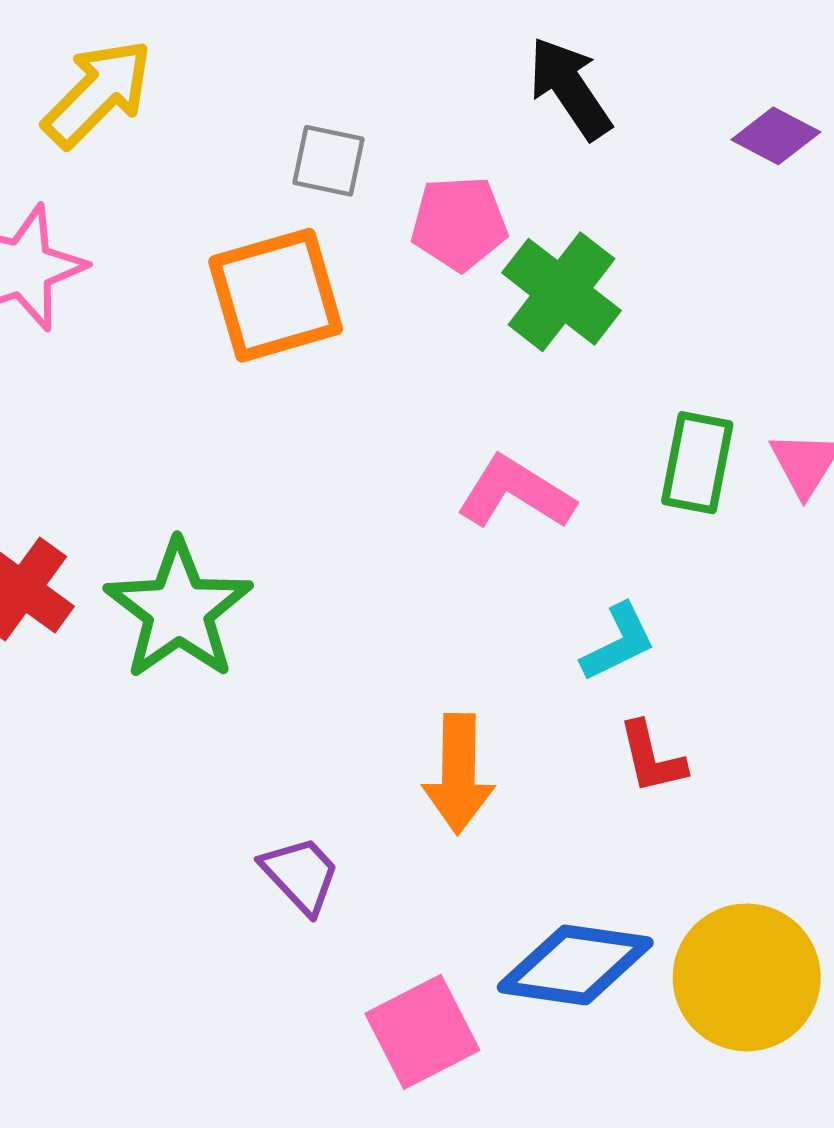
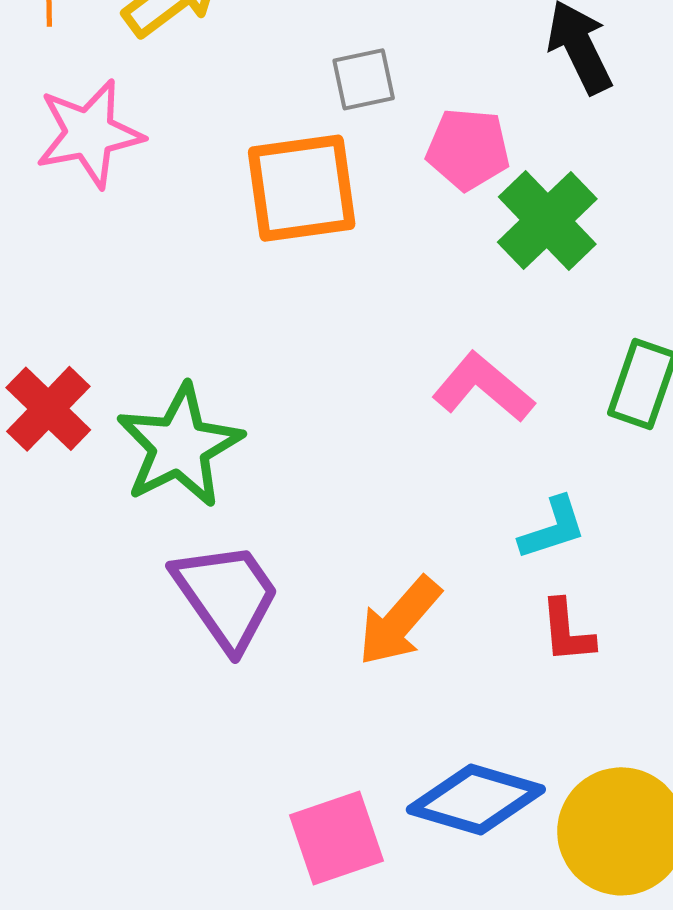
gray square: (328, 161) -> (364, 79), turned -32
orange arrow: (458, 774) -> (399, 621), turned 32
purple trapezoid: (301, 875) -> (226, 596), moved, size x1.6

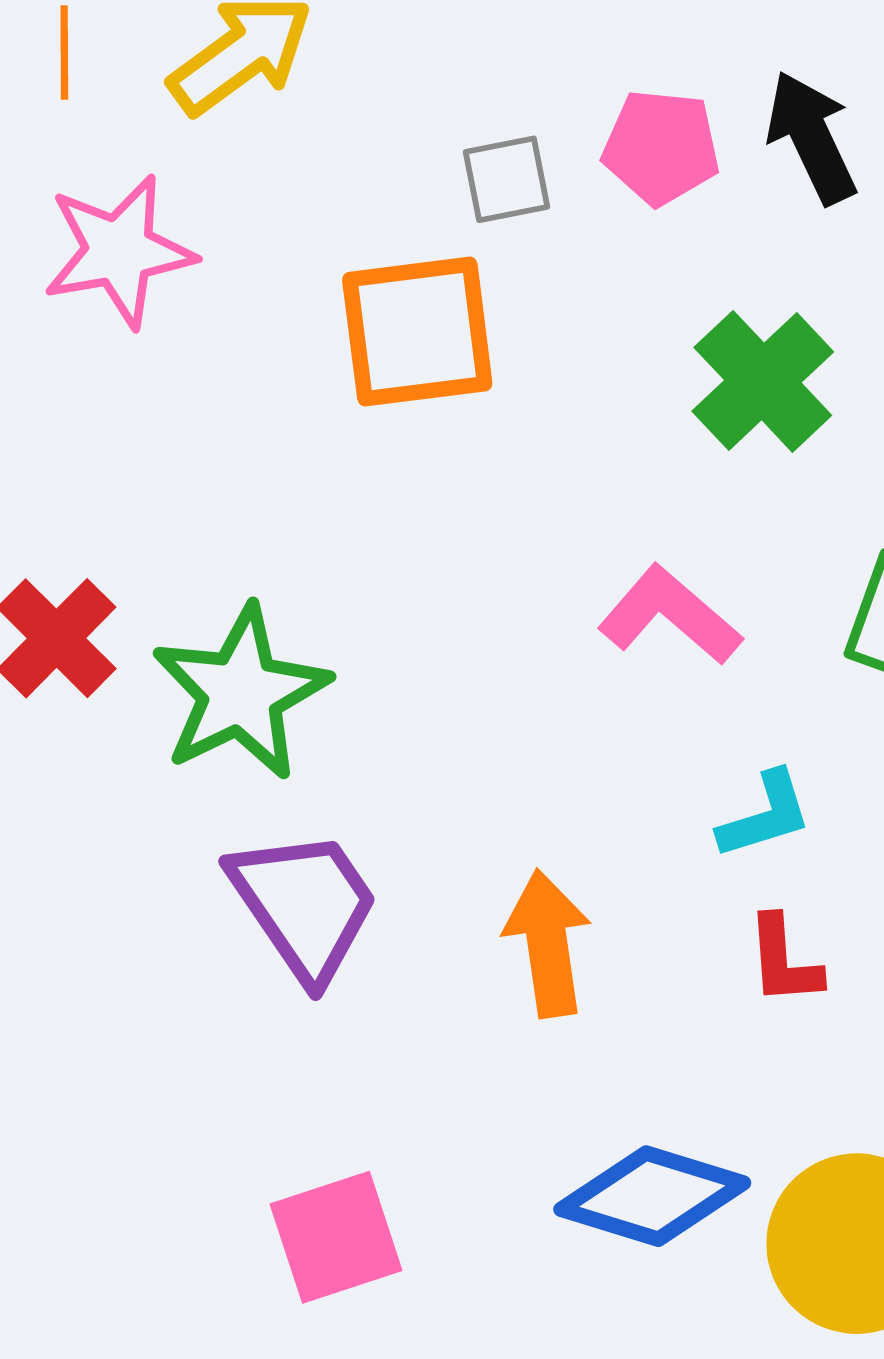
pink pentagon: (468, 149) -> (661, 147), moved
orange arrow: (399, 621) -> (548, 943), turned 130
pink square: (337, 838) -> (336, 1237), moved

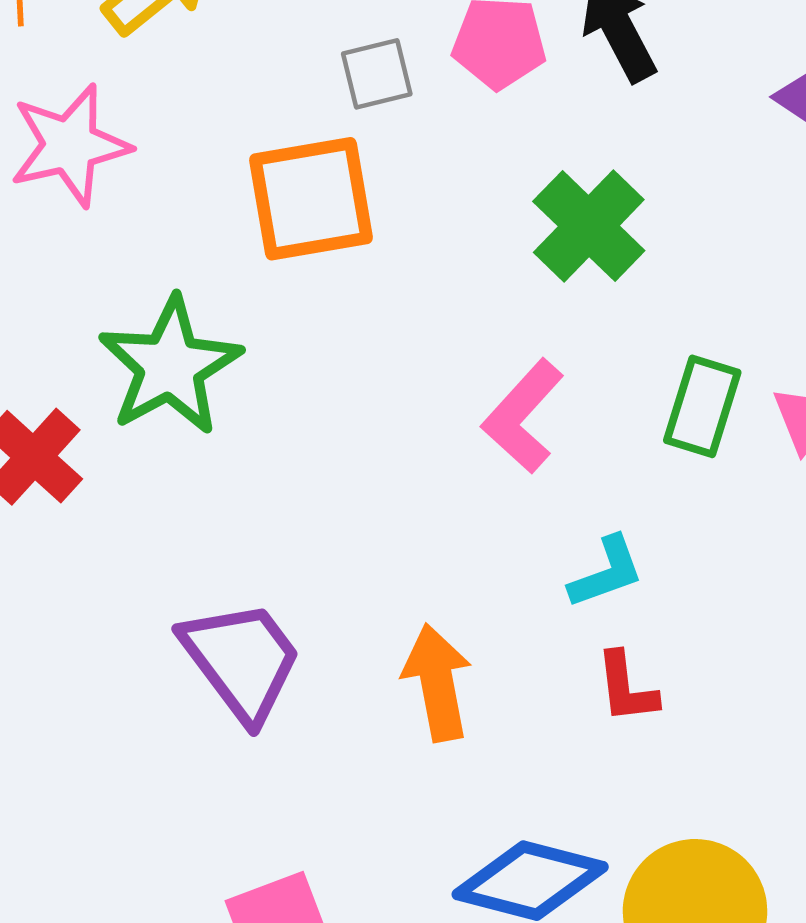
pink L-shape: (670, 615) -> (523, 416), turned -86
green star: (241, 693) -> (170, 366), moved

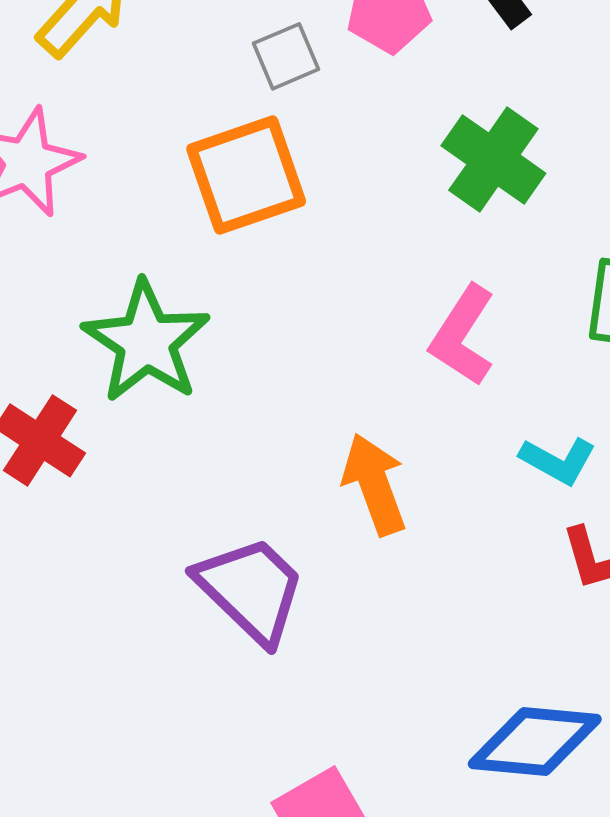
cyan L-shape: (606, 572) -> (558, 461), turned 58
orange arrow: (437, 683) -> (374, 484), moved

